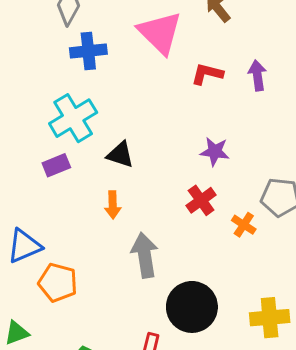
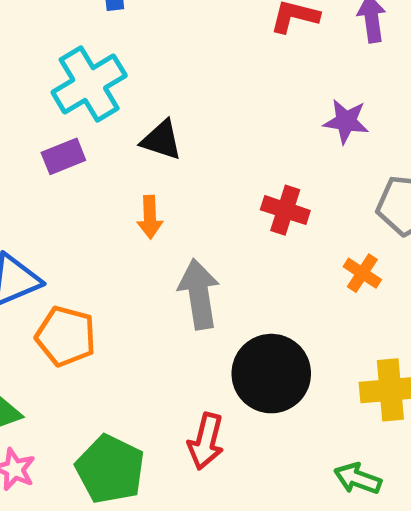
purple star: (215, 152) -> (346, 121), moved
red cross: (201, 200) -> (285, 210), turned -36
orange cross: (244, 225) -> (362, 273), moved

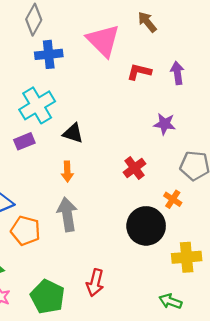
red cross: (285, 210) -> (134, 168), turned 35
gray arrow: (199, 294) -> (67, 214), moved
black circle: (271, 374) -> (146, 226), moved

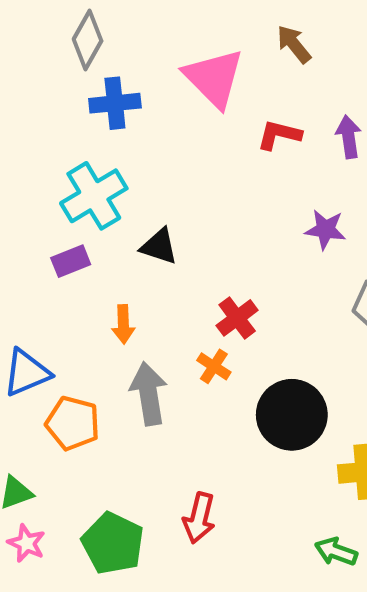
red cross: (134, 168) -> (237, 318), moved
orange arrow: (67, 171) -> (123, 324), moved
orange cross: (173, 199) -> (214, 366), moved

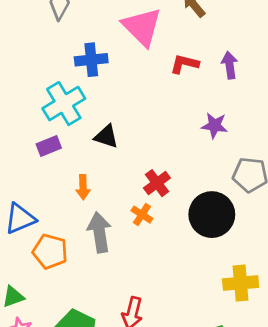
blue cross: (115, 103) -> (91, 60), moved
black circle: (292, 415) -> (212, 215), moved

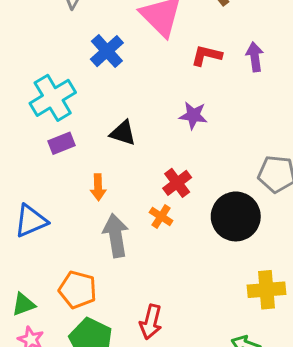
blue cross: (91, 60) -> (107, 51), turned -36
cyan cross: (64, 104) -> (53, 98), moved
purple star: (215, 125) -> (193, 115), moved
orange pentagon: (50, 252) -> (78, 290), moved

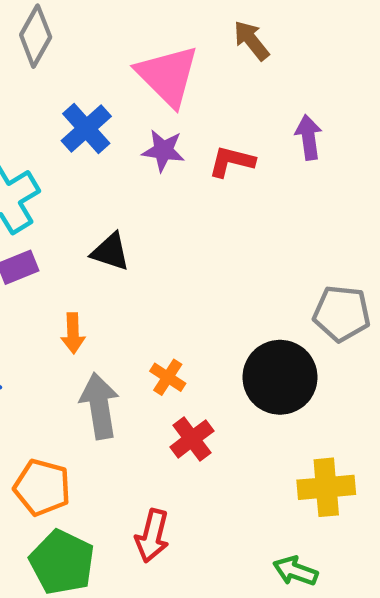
red L-shape: (206, 55) -> (232, 162), moved
purple star: (193, 115) -> (163, 150), moved
red cross: (177, 183) -> (192, 439), moved

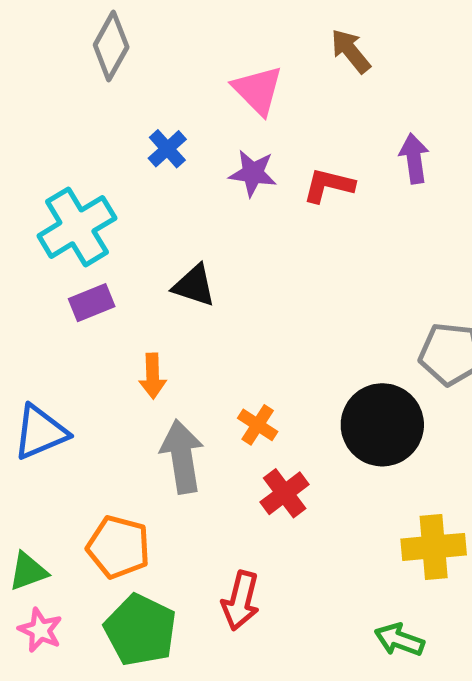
pink triangle: (168, 76) -> (258, 90), size x0.7
blue cross: (86, 128) -> (167, 149), size x0.7

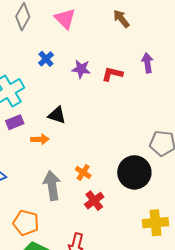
pink triangle: (258, 90) -> (65, 19), moved
orange arrow: (153, 376) -> (40, 139), moved, turned -90

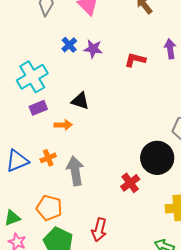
purple star: (81, 69) -> (93, 49), moved
orange cross: (83, 172) -> (48, 158), moved, turned 35
red cross: (94, 201) -> (130, 183), moved

